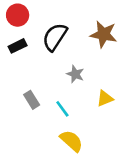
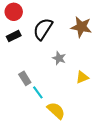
cyan line: (62, 109) -> (38, 92), moved

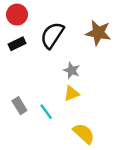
yellow triangle: (82, 77) -> (72, 93), moved
gray rectangle: (25, 78) -> (19, 106), moved
yellow semicircle: (56, 111) -> (84, 134), moved

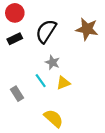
gray star: (72, 70) -> (52, 62), moved
cyan line: (46, 112) -> (41, 81), moved
yellow semicircle: (84, 134) -> (54, 118), moved

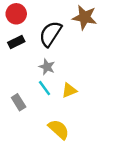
brown star: (87, 29) -> (85, 17), moved
gray star: (52, 62) -> (47, 67), moved

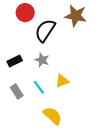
red circle: (16, 14) -> (25, 13), moved
black rectangle: (16, 42) -> (15, 61), moved
cyan line: (45, 88) -> (39, 87), moved

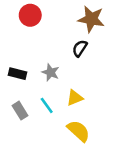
black semicircle: (45, 30) -> (80, 48), moved, size x0.6
black rectangle: (15, 61) -> (17, 74), turned 40
yellow semicircle: (53, 116) -> (78, 131), moved

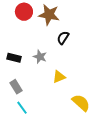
brown star: (91, 19) -> (49, 15), moved
cyan line: (47, 105) -> (22, 108), moved
yellow semicircle: (78, 131) -> (81, 103), moved

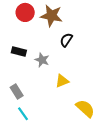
black rectangle: (14, 58) -> (19, 51), moved

